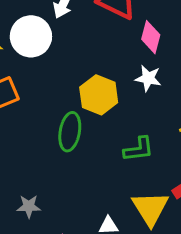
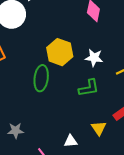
white star: (148, 78) -> (94, 58), moved
yellow triangle: (150, 208) -> (99, 128), size x0.6

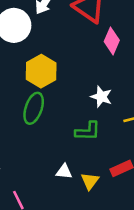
yellow hexagon: (60, 52) -> (41, 71), moved
white triangle: (71, 141) -> (64, 172), moved

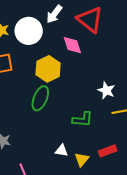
pink diamond: (112, 41) -> (72, 45), moved, turned -45
white star: (101, 97) -> (106, 90), moved

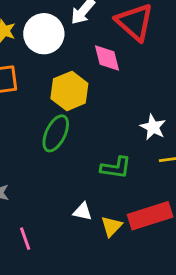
red rectangle: (108, 151) -> (150, 216), size x1.6

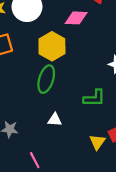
pink diamond: (107, 58) -> (76, 18), turned -65
white triangle: (83, 212) -> (55, 120), moved

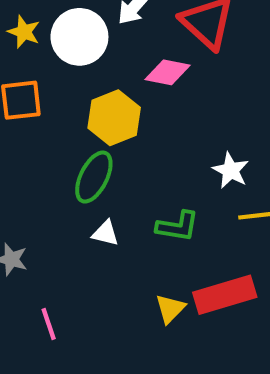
white triangle: (55, 120) -> (105, 233), moved

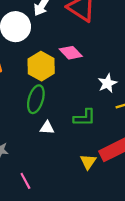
pink diamond: (168, 72) -> (71, 53), moved, turned 45
white star: (231, 170) -> (107, 83), turned 30

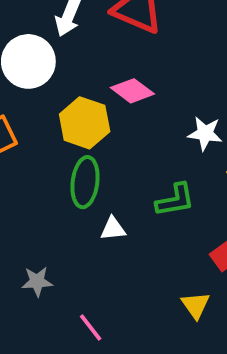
white star: (107, 83) -> (205, 133), turned -30
yellow triangle: (88, 162) -> (196, 305), moved

